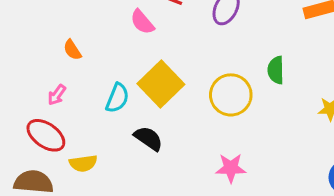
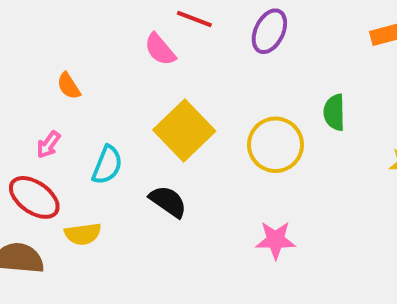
cyan semicircle: (117, 98) -> (107, 165), moved

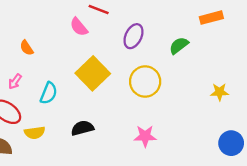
purple ellipse: (269, 31) -> (133, 36), moved
green semicircle: (334, 112) -> (179, 45), moved, turned 54
black semicircle: (168, 202) -> (82, 128), moved, turned -50

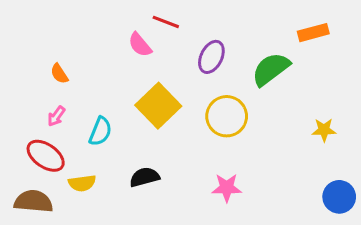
green semicircle: (179, 45) -> (271, 69), size x1.5
orange semicircle: (27, 48) -> (59, 74), moved

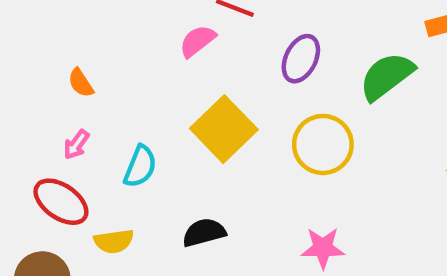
pink semicircle: (140, 45) -> (197, 41), turned 92

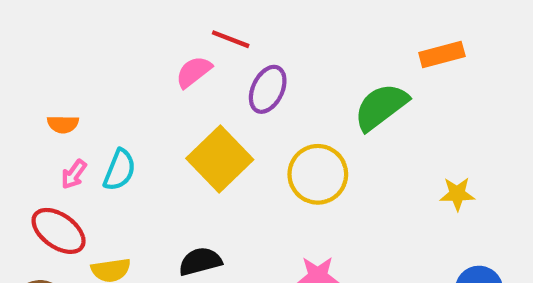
purple ellipse: (301, 59) -> (268, 89), moved
orange semicircle: (81, 83) -> (63, 124), moved, turned -56
cyan semicircle: (140, 166) -> (120, 170), moved

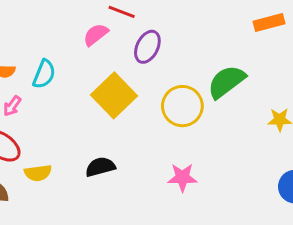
green semicircle: (381, 107) -> (226, 82), moved
cyan semicircle: (120, 170) -> (44, 74), moved

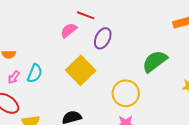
cyan semicircle: (44, 74) -> (35, 73), moved
yellow circle: (182, 106) -> (126, 93), moved

